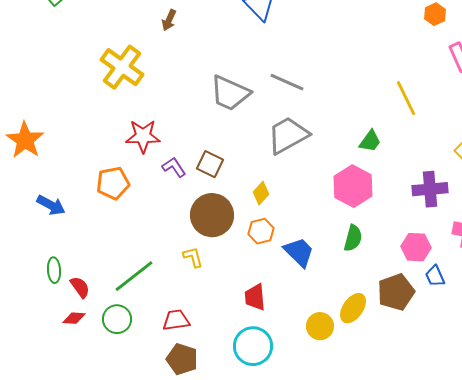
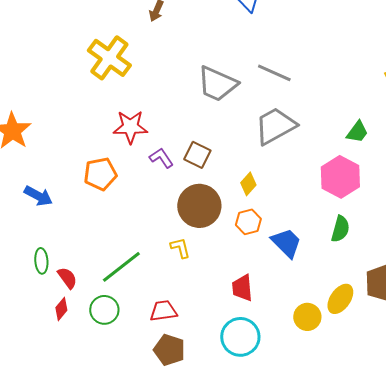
red diamond: (74, 318) -> (61, 309), turned -55

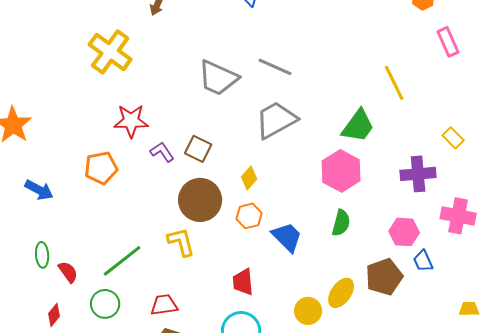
green trapezoid: (357, 132) -> (358, 126), size x1.5
yellow L-shape: (180, 248) -> (181, 242), size x1.4
red diamond: (61, 309) -> (54, 315), moved

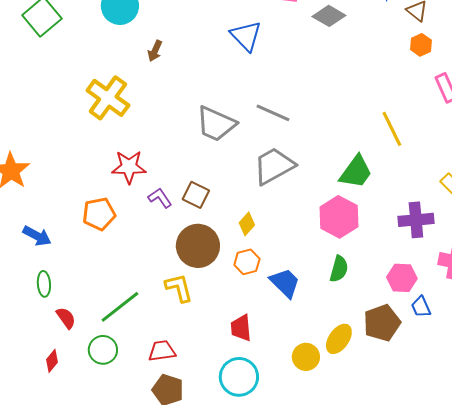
green ellipse: (42, 255) -> (44, 284), moved

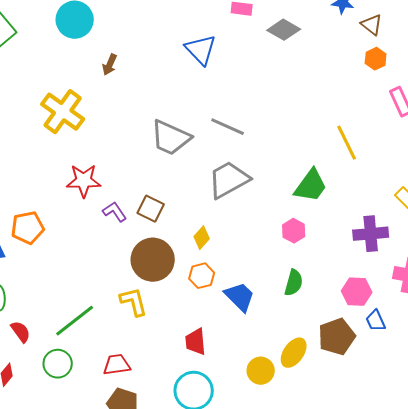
orange pentagon: (99, 214) -> (28, 228), moved
pink hexagon: (339, 217) -> (294, 231), size x0.6

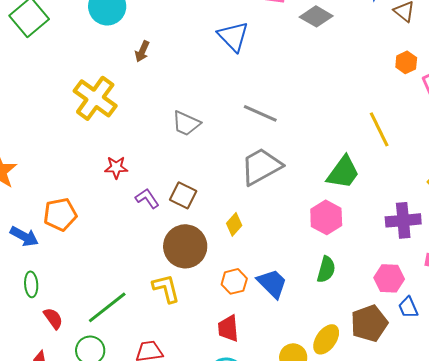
orange hexagon: (376, 59) -> (406, 62), moved
gray trapezoid: (171, 138) -> (186, 123), moved, size x0.7
red star: (84, 181) -> (116, 167), size x0.7
pink hexagon: (294, 231) -> (326, 217), size x1.4
orange hexagon: (202, 276) -> (234, 281), moved

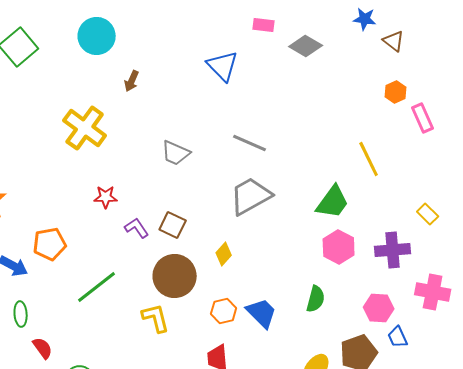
pink hexagon: (326, 217) -> (339, 247), moved
green line: (107, 307) -> (97, 287), moved

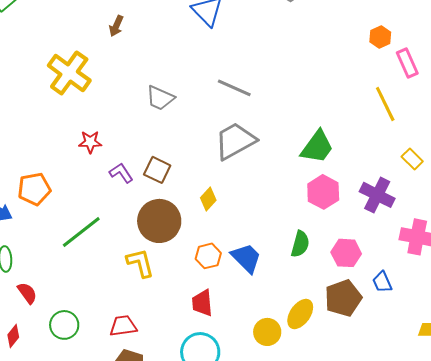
yellow line: (369, 159) -> (385, 104), moved
purple cross: (393, 250) -> (377, 195), turned 32
pink hexagon: (379, 308) -> (346, 253), moved

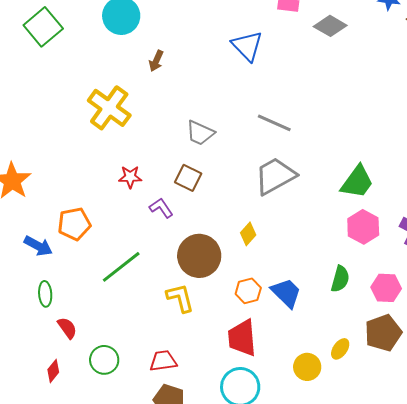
brown square: (157, 170) -> (188, 178), moved
red trapezoid: (202, 303) -> (242, 338), size x1.4
yellow ellipse: (300, 314) -> (340, 349), size x0.7

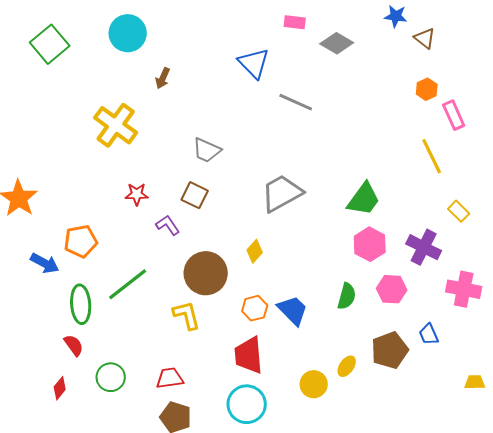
gray line: (274, 123) -> (296, 102), moved
pink hexagon: (386, 288) -> (392, 289), moved
green ellipse: (45, 294) -> (81, 304), moved, size x1.5

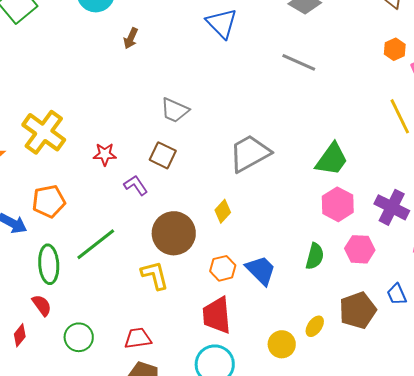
gray line: (296, 102) -> (299, 62), moved
yellow cross: (116, 125) -> (44, 132), moved
red diamond: (60, 388) -> (20, 335), moved

